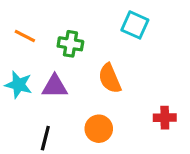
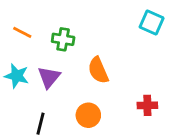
cyan square: (135, 25) -> (152, 22), moved
purple triangle: (55, 86) -> (49, 77), turned -50

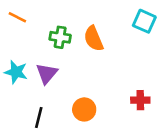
orange line: (22, 32) -> (17, 17), moved
orange semicircle: (98, 70) -> (94, 39), moved

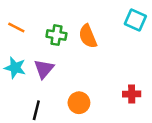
orange line: (17, 17) -> (16, 28), moved

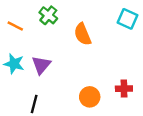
green cross: (56, 35) -> (48, 15), moved, turned 30
orange circle: (79, 103) -> (90, 97), moved

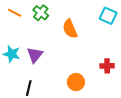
orange line: (15, 26) -> (15, 13), moved
red cross: (124, 89) -> (107, 66), moved

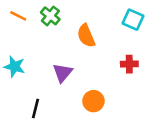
purple triangle: (35, 55) -> (63, 73), moved
red cross: (107, 66) -> (129, 64), moved

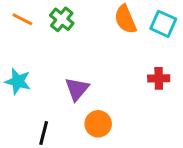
orange semicircle: (86, 36) -> (125, 19), moved
orange circle: (93, 101) -> (98, 124), moved

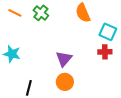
cyan square: (163, 24) -> (108, 32), moved
purple triangle: (77, 89) -> (64, 59), moved

